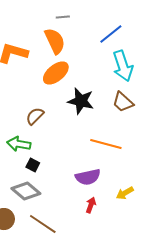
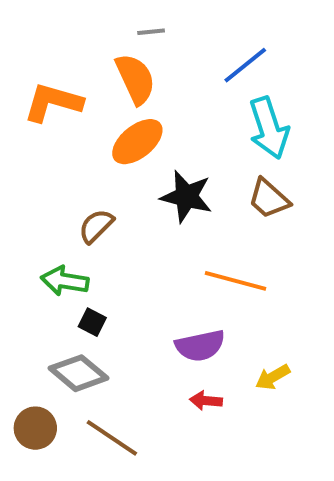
red arrow: (91, 205) -> (206, 401), turned -105

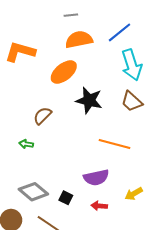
orange semicircle: (135, 79) -> (79, 40), moved, turned -76
green arrow: (65, 281) -> (26, 144), size x0.6
black square: (92, 322) -> (66, 198), moved

